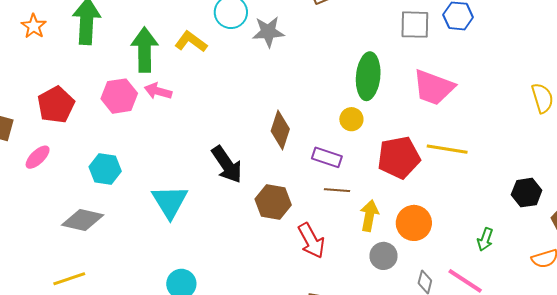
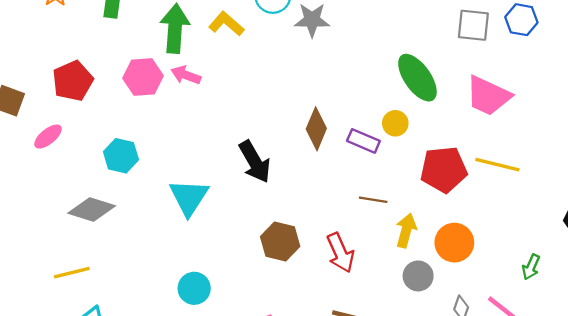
green ellipse: (368, 76) -> (417, 78), turned -45
purple rectangle: (327, 157) -> (363, 141), moved
brown hexagon: (273, 202) -> (280, 242), moved

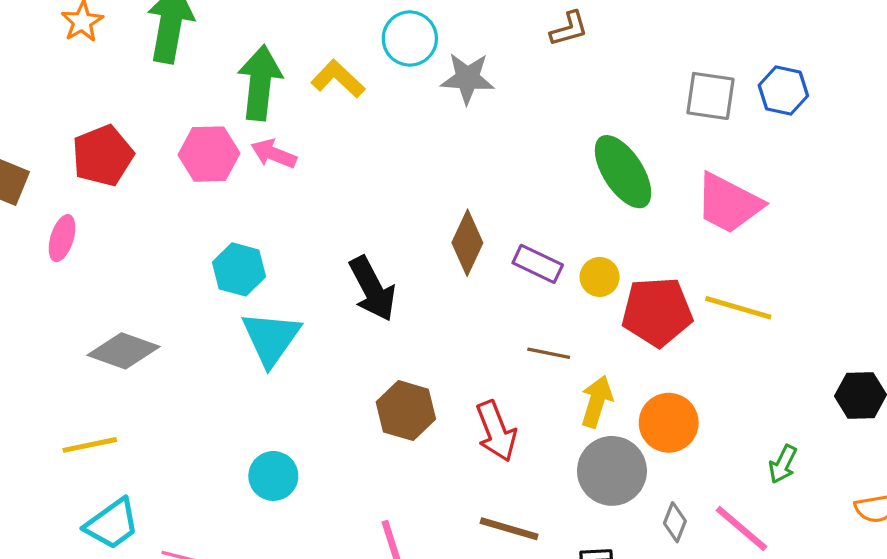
yellow circle: (395, 123) -> (600, 277), moved
pink ellipse: (48, 137) -> (62, 238), turned -36
cyan hexagon: (121, 156) -> (239, 269), moved
gray circle: (418, 276) -> (612, 471), size x1.5

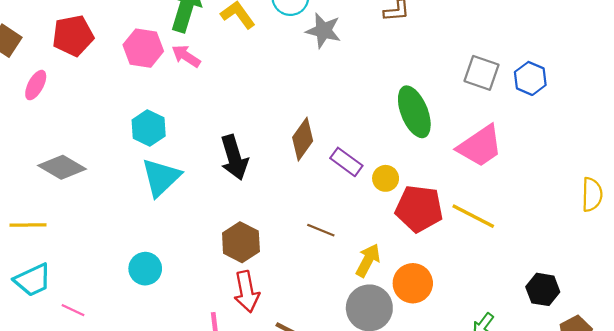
pink trapezoid: (729, 203) -> (480, 146), turned -72
brown line: (549, 353) -> (321, 230), moved
red arrow: (496, 431) -> (247, 292), moved

